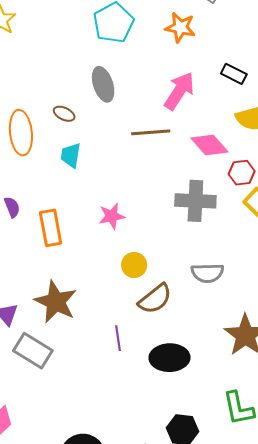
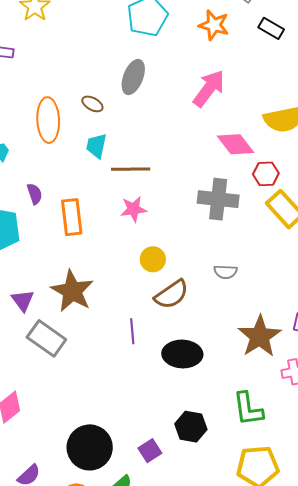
black rectangle: (234, 74) -> (271, 28), moved
gray ellipse: (103, 84) -> (133, 77), turned 36
brown line: (151, 132) -> (131, 169), moved
gray semicircle: (207, 273) -> (226, 272), size x0.7

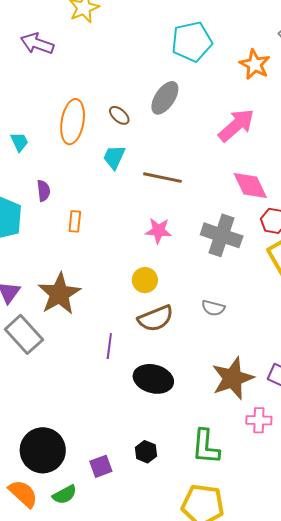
brown line: (131, 169) -> (162, 178), moved
pink star: (133, 209) -> (158, 231), moved
orange rectangle: (72, 217) -> (75, 221), size x0.6
black hexagon: (191, 427) -> (146, 452), size x0.7

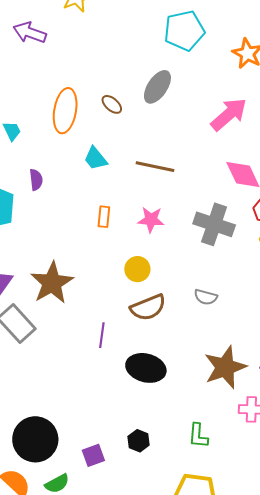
cyan trapezoid: (114, 157) -> (95, 158), moved, turned -64
orange rectangle: (75, 221) -> (104, 217), moved
green L-shape: (206, 447) -> (198, 436), size x0.7

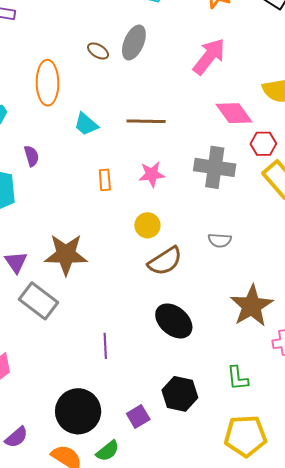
brown ellipse: (112, 104) -> (98, 51), moved
brown star: (52, 283) -> (66, 254), turned -30
purple line: (102, 335) -> (105, 346), moved
black ellipse: (146, 368) -> (174, 321), turned 36
black hexagon: (139, 441) -> (180, 394), size x1.6

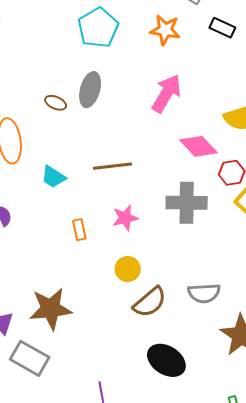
gray semicircle: (220, 240) -> (204, 293), moved, size x1.4

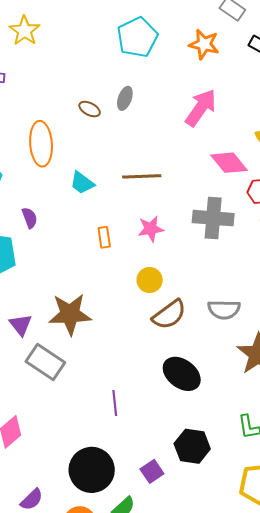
gray ellipse: (90, 90) -> (125, 98), size x0.7

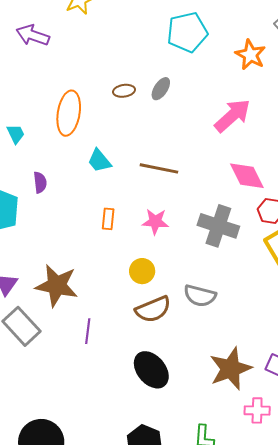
brown ellipse: (90, 109) -> (124, 91), turned -50
gray semicircle: (224, 310) -> (200, 296), moved
purple line: (115, 403) -> (88, 331), moved

